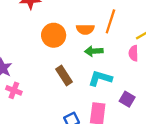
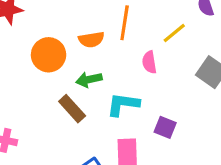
green arrow: (94, 51) -> (89, 79), moved
pink semicircle: (133, 53) -> (149, 62), moved

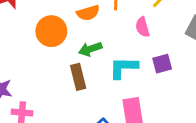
brown rectangle: (72, 109) -> (78, 77), turned 35
purple square: (165, 127) -> (162, 64), moved, turned -30

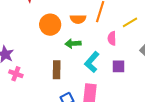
cyan L-shape: (123, 68) -> (92, 62), turned -65
brown rectangle: (78, 77) -> (57, 70), moved

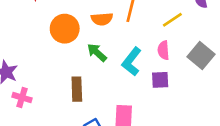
pink semicircle: (112, 38) -> (163, 50), moved
green arrow: (73, 44) -> (97, 53), turned 49
cyan L-shape: (92, 62) -> (132, 62), moved

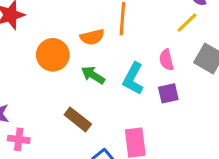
yellow line: (172, 20) -> (187, 23), moved
brown rectangle: (77, 89) -> (78, 119), turned -40

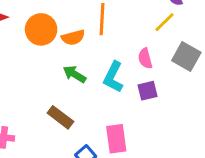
orange circle: (53, 55) -> (41, 29), moved

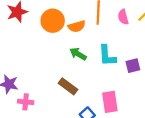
pink semicircle: (145, 58) -> (123, 17), moved
cyan L-shape: (113, 77) -> (107, 56), turned -30

